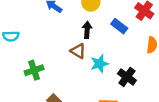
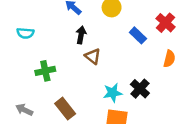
black arrow: (87, 30) -> (81, 35), moved
cyan star: (99, 64) -> (113, 93), moved

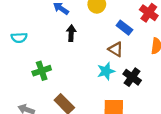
brown triangle: (93, 56) -> (116, 49), moved
cyan star: (113, 93) -> (106, 71), moved

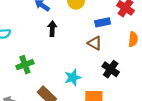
blue rectangle: (124, 28) -> (103, 22), turned -48
cyan star: (106, 71) -> (73, 77), moved

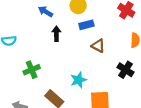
blue rectangle: (103, 22) -> (86, 25), moved
black cross: (111, 69) -> (126, 70), moved

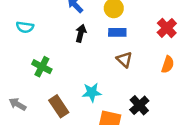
green cross: (32, 70) -> (42, 67), turned 35
black cross: (126, 70) -> (139, 105), moved

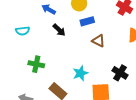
cyan semicircle: (25, 27) -> (23, 31), moved
black arrow: (81, 33) -> (59, 30), turned 136

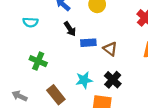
blue rectangle: (87, 21) -> (88, 43), moved
black cross: (120, 73) -> (113, 80), moved

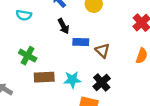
brown rectangle: (56, 95) -> (44, 77), moved, turned -60

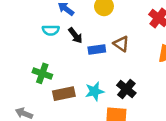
cyan semicircle: (24, 15) -> (51, 30), moved
brown triangle: (102, 51) -> (121, 44), moved

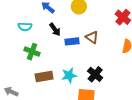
cyan semicircle: (51, 30) -> (25, 27), moved
green cross: (42, 73) -> (32, 52), moved

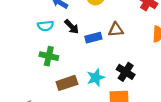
cyan semicircle: (25, 27) -> (46, 26), moved
brown triangle: (92, 37) -> (116, 30), turned -32

